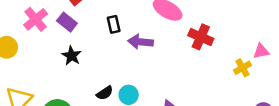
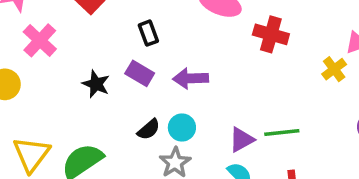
purple rectangle: (67, 22) -> (140, 73), moved
purple arrow: (141, 42) -> (191, 78), moved

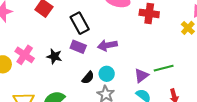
black rectangle: (148, 33) -> (80, 23), size x1.5
pink cross: (40, 40) -> (25, 55), moved

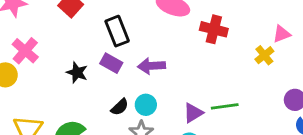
pink cross: (25, 55) -> (25, 51), moved

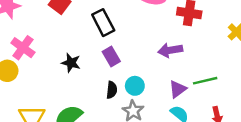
purple rectangle: (111, 63) -> (111, 56), moved, turned 36
purple arrow: (151, 66) -> (170, 50), moved
black semicircle: (120, 107) -> (112, 90), turned -35

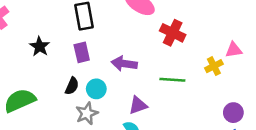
purple arrow: (170, 50) -> (124, 64), moved
green line: (205, 81) -> (172, 80), moved

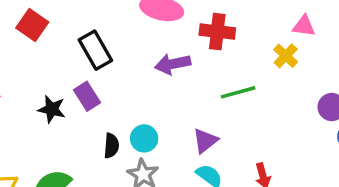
pink triangle: (234, 50) -> (304, 26), turned 36
purple rectangle: (82, 52) -> (87, 96), moved
purple arrow: (124, 64) -> (173, 64), moved

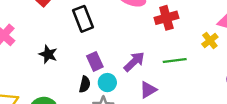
red cross: (217, 32) -> (166, 18), turned -30
purple arrow: (173, 64) -> (134, 62), moved, turned 140
purple rectangle: (87, 96) -> (95, 61), moved

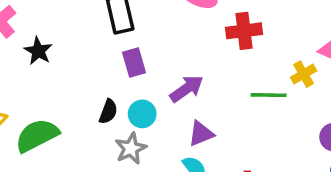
black star: (48, 54) -> (38, 51), moved
purple rectangle: (95, 61) -> (134, 63), moved
green line: (175, 61) -> (269, 95), moved

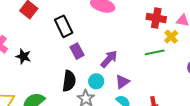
red cross: (244, 31) -> (156, 18), moved, turned 30
black semicircle: (108, 112) -> (69, 81), size x1.5
cyan circle: (142, 114) -> (96, 81), moved

